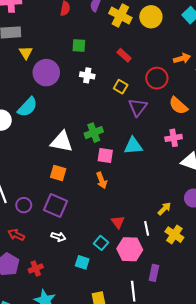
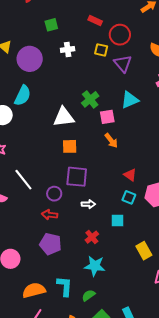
red circle: (157, 78) -> (120, 35), moved
purple circle: (24, 205) -> (54, 194), moved
red triangle: (118, 222) -> (130, 175), moved
red cross: (36, 268) -> (92, 237), moved

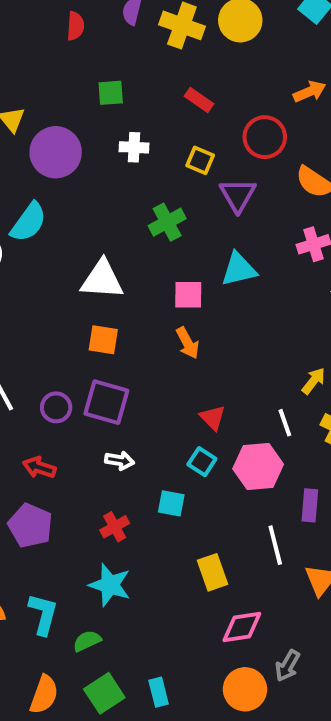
red circle: (120, 35) -> (265, 137), moved
green cross: (90, 99) -> (167, 222), moved
purple circle: (54, 194) -> (56, 407), moved

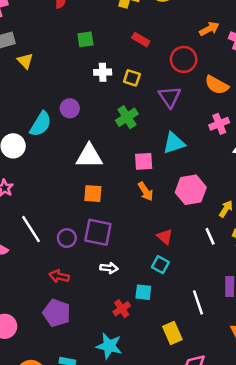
purple circle: (56, 152) -> (70, 108), moved, size x0.6
yellow square: (200, 160) -> (132, 78), moved
pink hexagon: (258, 466) -> (191, 190), moved
red cross: (115, 527) -> (122, 309), moved
white line: (275, 545) -> (198, 302), moved

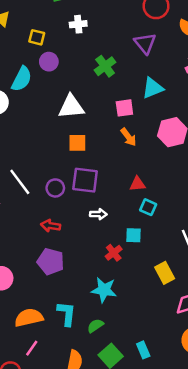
yellow square: (132, 78) -> (37, 37), moved
red triangle: (165, 237) -> (137, 184), moved, turned -42

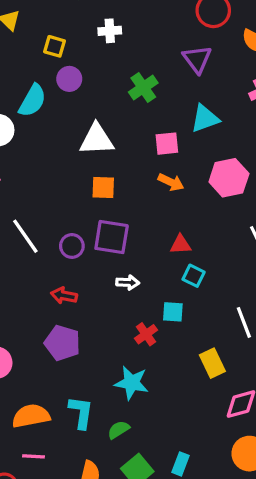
orange arrow: (128, 137) -> (171, 182), turned -30
pink line: (32, 348) -> (33, 456), turned 56
cyan rectangle: (143, 350) -> (181, 464), turned 42

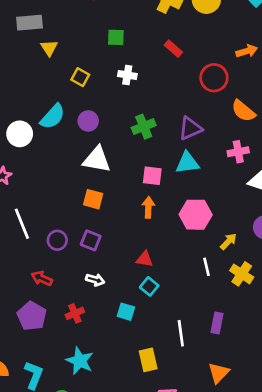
purple triangle: (197, 59) -> (190, 128), moved, turned 30
purple circle: (69, 79) -> (88, 121), moved
orange arrow: (171, 182) -> (148, 207), turned -126
purple square: (112, 237) -> (91, 240), size x0.7
red cross: (146, 334) -> (75, 313), moved

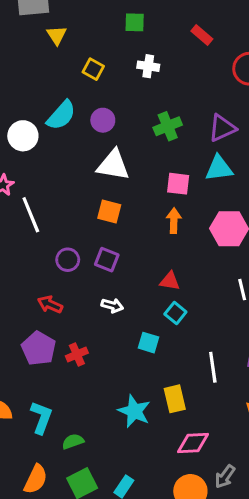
white line: (22, 224) -> (31, 215), moved
red cross: (75, 313) -> (77, 354), moved
cyan star: (80, 361) -> (134, 411), moved

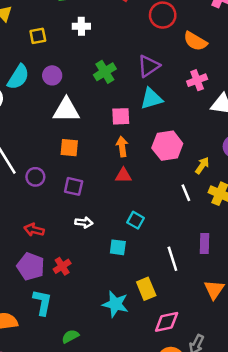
yellow square: (93, 69) -> (38, 36), turned -30
purple circle: (68, 260) -> (35, 177), moved
red triangle: (170, 281) -> (123, 175), moved
cyan L-shape: (41, 417) -> (42, 302), moved

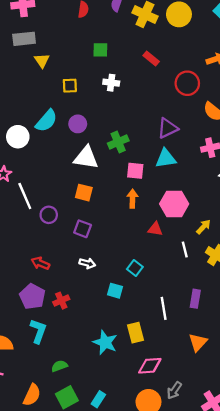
green cross: (105, 72) -> (118, 142), moved
red triangle: (123, 175) -> (155, 229), moved

